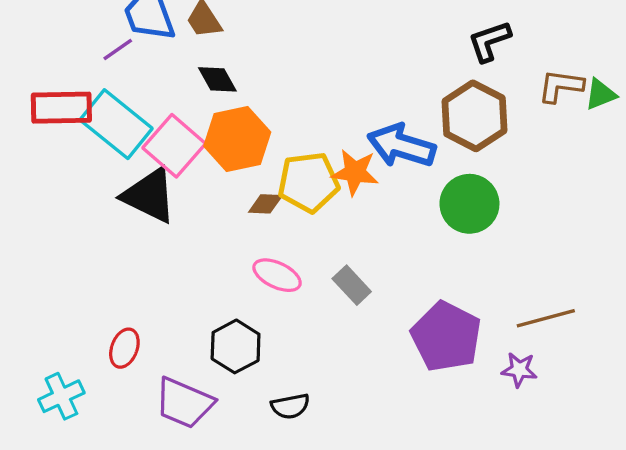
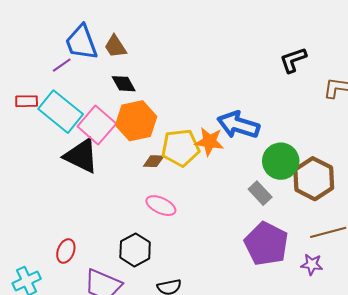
red rectangle: (61, 108) -> (27, 101), size x0.6
brown hexagon: (474, 116) -> (314, 179), moved
gray rectangle: (352, 285) -> (260, 193), moved

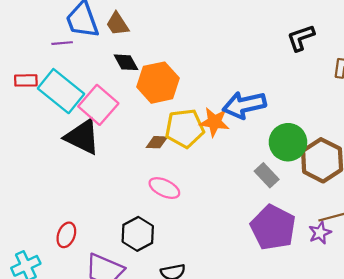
purple line: (62, 65) -> (62, 43), turned 30
orange hexagon: (136, 121) -> (158, 83), moved
blue arrow: (238, 125) -> (244, 105), turned -30
purple star: (312, 264) -> (320, 233), moved, turned -30

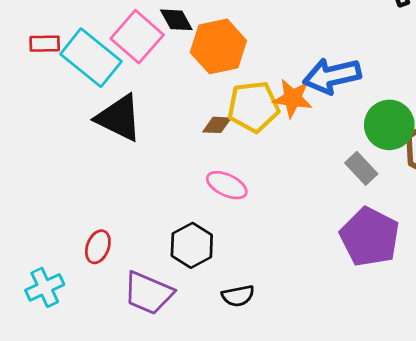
pink square: (98, 105) -> (137, 37), moved

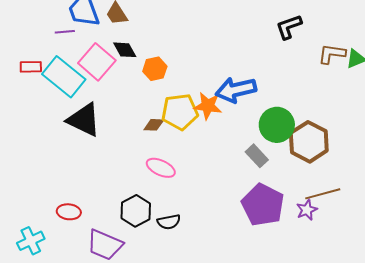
orange hexagon: (218, 46) -> (155, 69), size x0.6
red ellipse: (98, 247) -> (69, 212), turned 75
black semicircle: (238, 296) -> (169, 222), moved

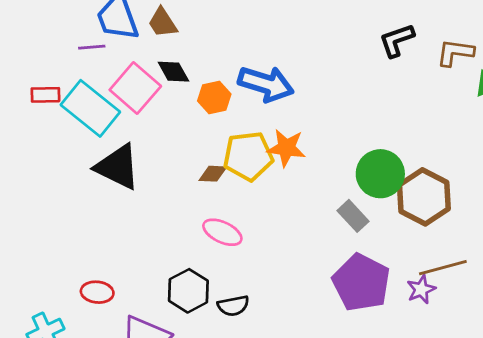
brown L-shape: (332, 54) -> (455, 53), moved
blue arrow: (236, 90) -> (266, 84), moved, turned -150

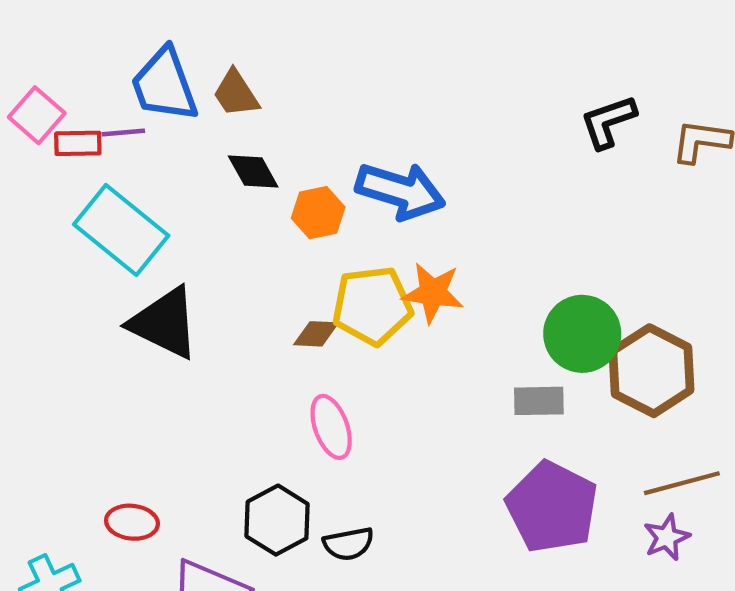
pink square: (135, 88) -> (37, 115), moved, size x0.7
red rectangle: (45, 95) -> (78, 143), moved
gray rectangle: (353, 216) -> (539, 401), turned -48
pink ellipse: (222, 232) -> (331, 427), turned 45
purple star: (421, 289) -> (667, 537), moved

